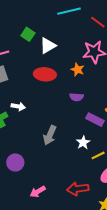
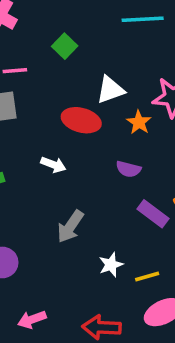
white triangle: (48, 46) -> (110, 90), moved
white arrow: (18, 106) -> (53, 165), moved
white star: (83, 142) -> (111, 265), moved

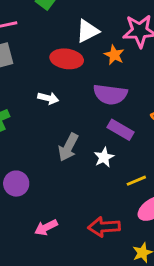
purple semicircle: (128, 169) -> (110, 94), size x1.6
purple rectangle: (153, 214) -> (120, 130), moved
white star: (111, 265) -> (104, 157), moved

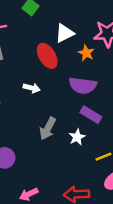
red ellipse: (67, 59) -> (47, 56), turned 50

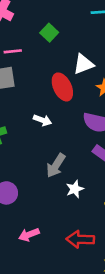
white star: (77, 137) -> (75, 189), moved

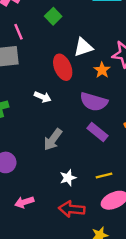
pink line: (13, 51) -> (19, 32), turned 70
white star: (75, 189) -> (68, 178), moved

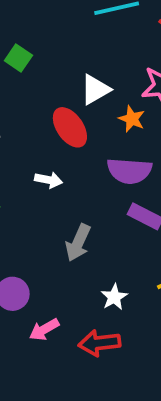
green square: (53, 16) -> (18, 58), moved
pink arrow: (24, 202) -> (44, 330), moved
red arrow: (72, 209) -> (99, 343), moved

